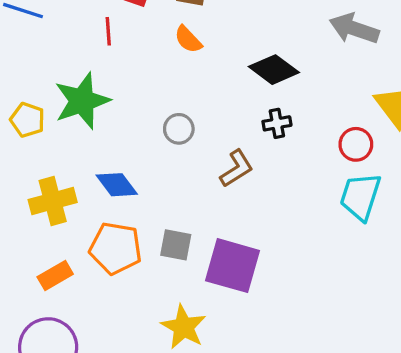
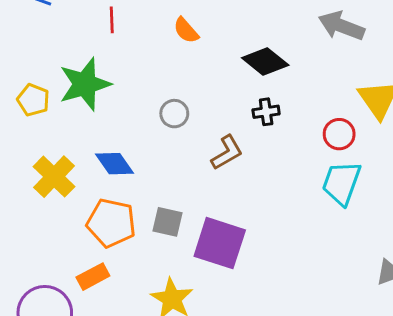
yellow cross: (53, 201) -> (54, 177), turned -33
orange rectangle: (55, 275) -> (93, 277), moved

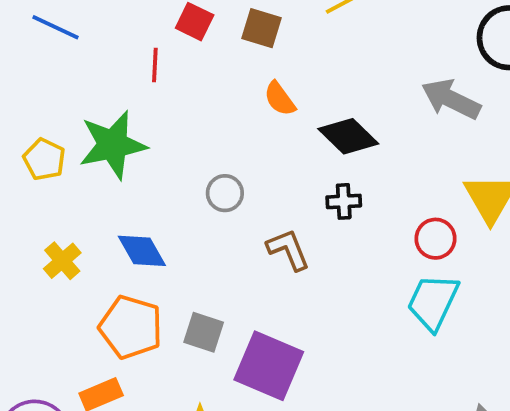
orange semicircle: (186, 30) -> (280, 99), moved
brown L-shape: (227, 153) -> (288, 250), turned -87
yellow cross: (54, 177) -> (62, 261), size x0.7

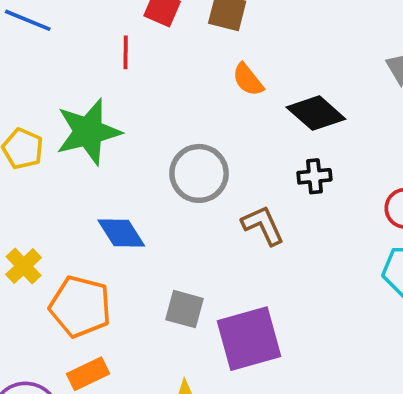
gray circle: (225, 193) -> (199, 173), size x1.6
yellow cross: (62, 261) -> (24, 266), moved
orange pentagon: (131, 327) -> (80, 307), moved
purple square: (269, 366) -> (249, 339), turned -36

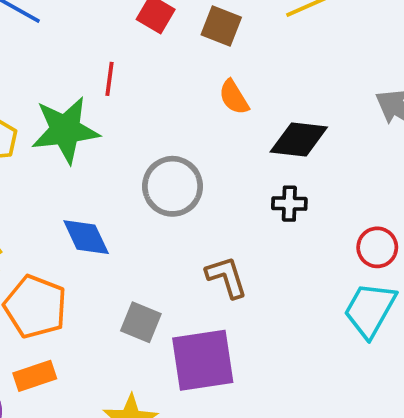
red line: (126, 52) -> (109, 79), moved
black diamond: (316, 113) -> (299, 140), turned -42
brown L-shape: (263, 225) -> (227, 277), moved

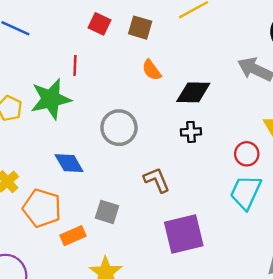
purple square: (203, 360) -> (184, 234), moved
orange rectangle: (35, 376) -> (73, 236), moved

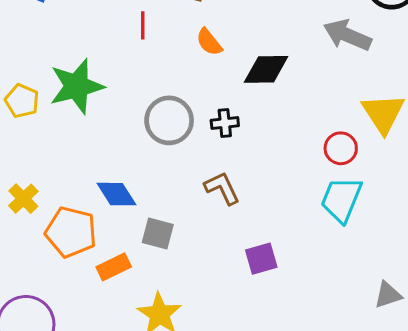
red line: (75, 66) -> (143, 25), moved
black cross: (191, 132) -> (225, 123), moved
blue diamond: (69, 163) -> (117, 194), moved
purple square: (184, 234) -> (261, 259), size x0.6

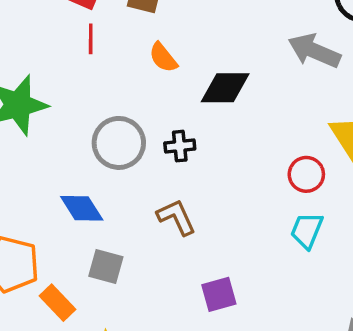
blue diamond: (117, 194) -> (82, 208), moved
cyan trapezoid: (341, 199) -> (307, 230), size x0.7
orange rectangle: (114, 267) -> (58, 303), turned 72

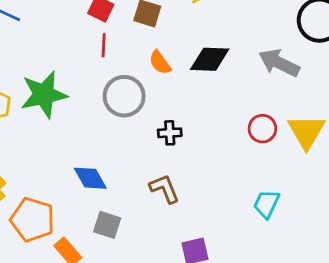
black diamond: (225, 88) -> (210, 59), moved
gray circle: (119, 143) -> (124, 96), moved
red circle: (306, 174) -> (262, 129), moved

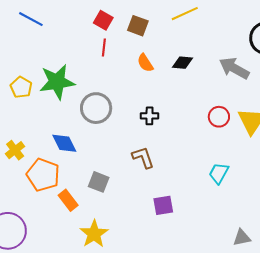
black diamond: (210, 59) -> (183, 63), size x0.7
gray circle: (124, 96) -> (96, 108), moved
blue diamond: (90, 178) -> (64, 143), moved

